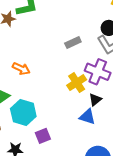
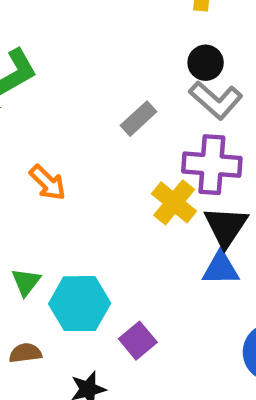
orange arrow: (21, 69) -> (48, 183), moved, turned 36
black triangle: (95, 100) -> (226, 227), size x1.5

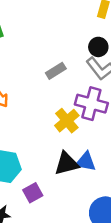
black triangle: (226, 227) -> (67, 164), moved, turned 32

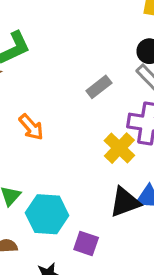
purple square: (33, 193) -> (86, 243), turned -36

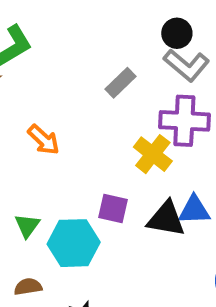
black triangle: (125, 202) -> (166, 219), turned 36
purple square: (86, 243) -> (113, 208), moved

